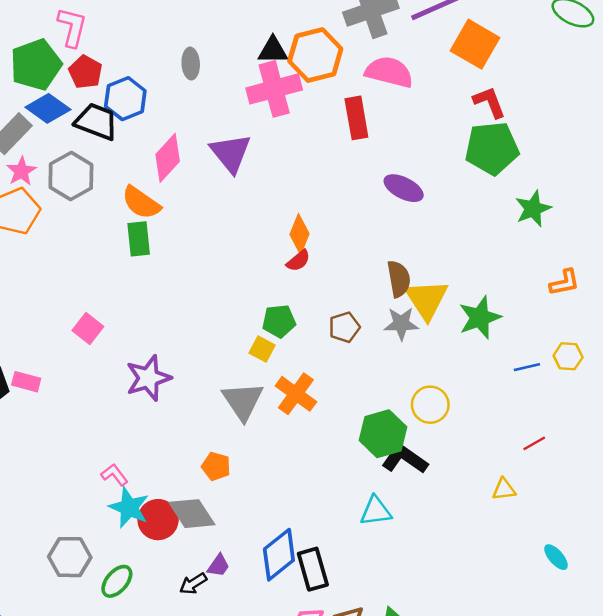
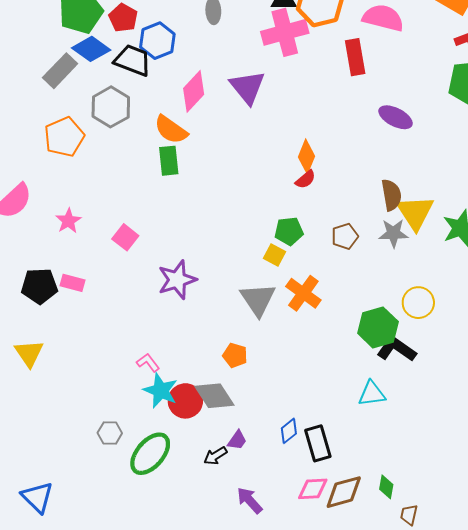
pink star: (21, 171) -> (68, 221), moved
blue diamond: (279, 555) -> (289, 431), size x0.6
gray hexagon: (70, 557) -> (110, 433), size x0.7
green ellipse: (117, 581) -> (150, 454), size x1.5

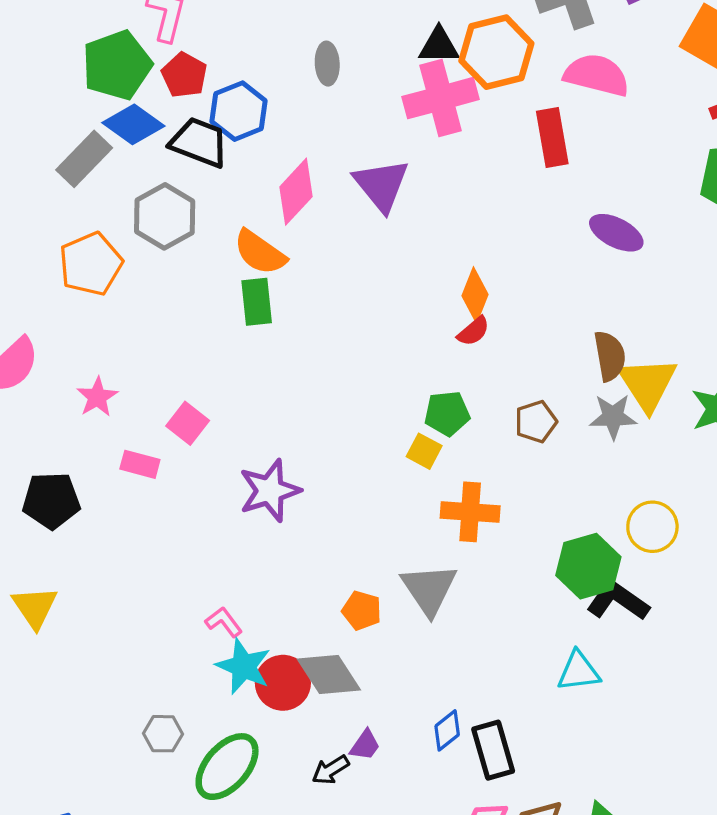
pink rectangle: (73, 283) -> (140, 464), moved
orange cross: (303, 293) -> (470, 512), turned -32
gray triangle: (258, 299) -> (429, 589), moved

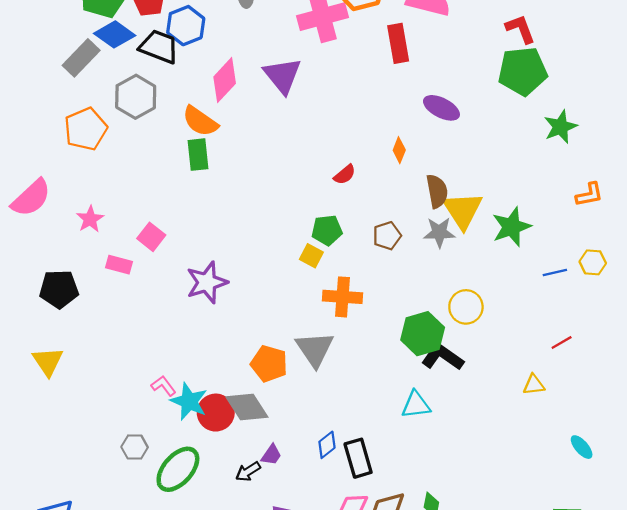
orange diamond: (475, 295) -> (399, 150), moved, size x0.7
orange pentagon: (362, 611) -> (269, 364), size x1.4
pink L-shape: (224, 622) -> (163, 386), moved

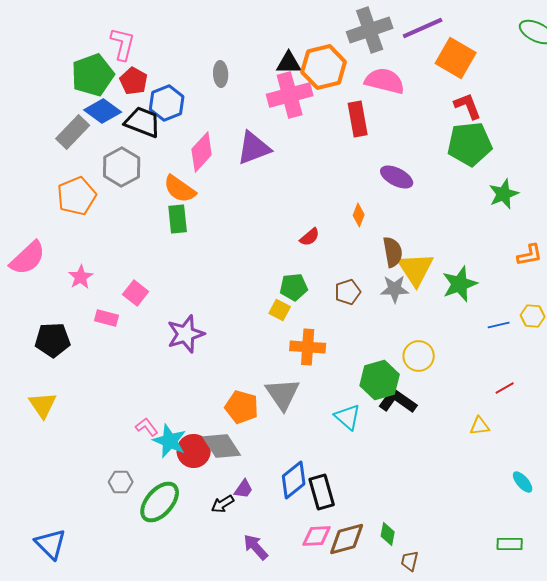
purple triangle: (282, 76) -> (254, 148), turned 48
cyan triangle: (416, 405) -> (348, 417), moved, turned 48
blue diamond: (327, 445) -> (294, 480), size x1.5

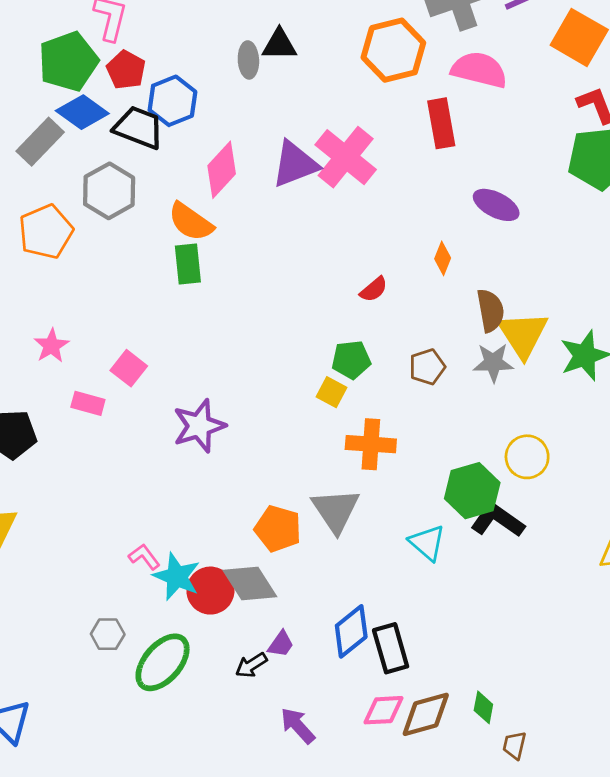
black triangle: (289, 63) -> (279, 44), moved
pink cross: (290, 95) -> (346, 157), moved, turned -36

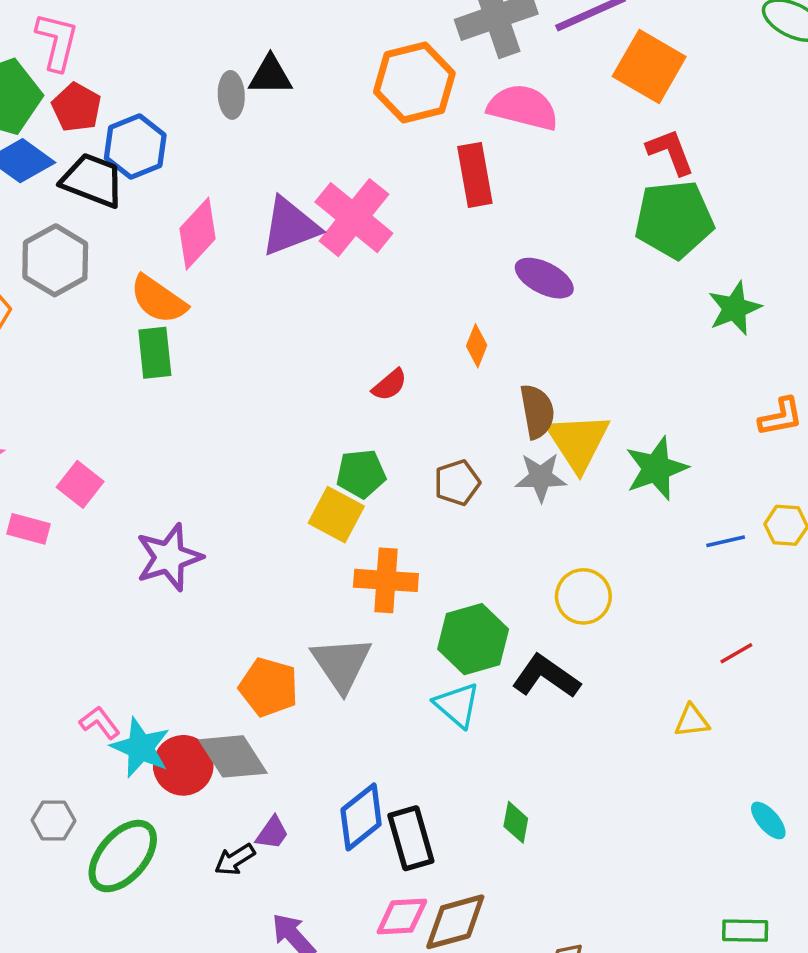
yellow square: (331, 392) -> (336, 515), size x1.4
green hexagon: (472, 491) -> (473, 639), moved
green diamond: (483, 707) -> (516, 822), moved

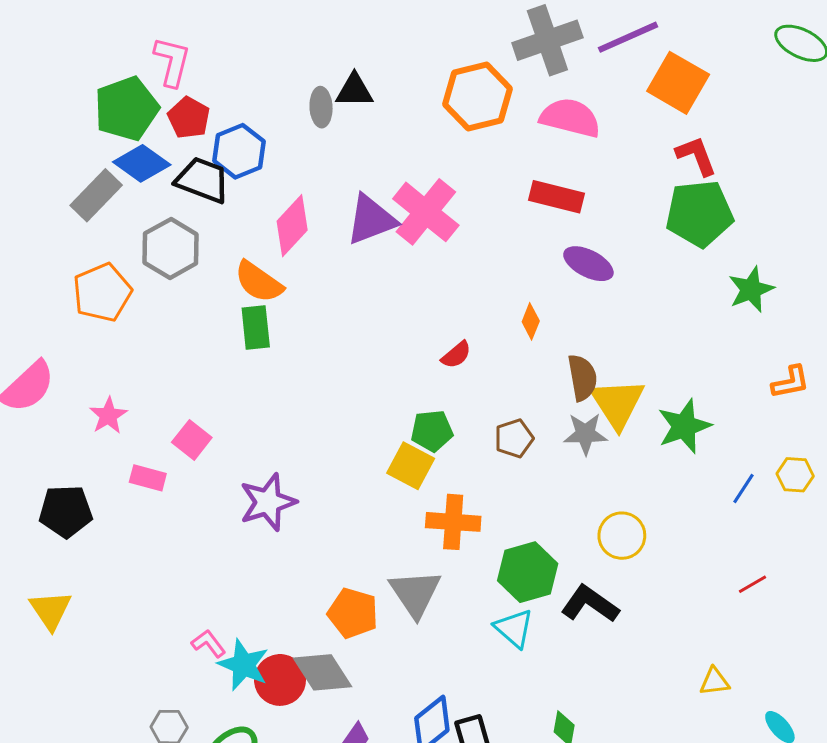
red rectangle: (475, 175) -> (557, 197), moved, turned -66
blue line: (726, 541) -> (743, 489), turned -44
yellow triangle: (692, 721) -> (715, 681), moved

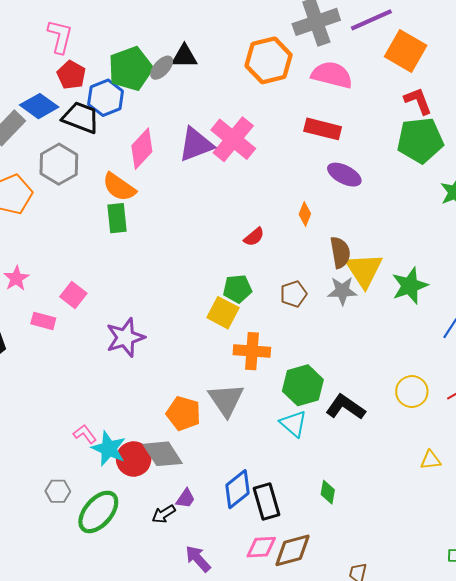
gray ellipse: (321, 107) -> (162, 68), turned 45
green pentagon: (127, 109) -> (131, 69), moved
yellow circle: (622, 536) -> (412, 392), moved

